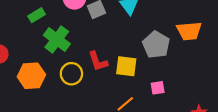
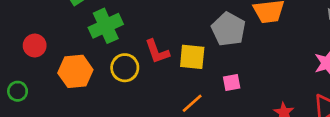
green cross: (57, 39) -> (106, 26), turned 30

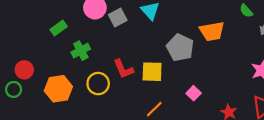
green cross: (106, 26) -> (81, 51), size x0.7
pink square: (232, 83) -> (194, 93), moved, turned -32
green circle: (18, 91) -> (14, 89), moved

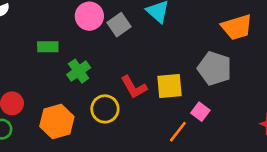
green rectangle: (59, 28) -> (48, 47), turned 42
gray pentagon: (180, 48) -> (215, 68), moved
pink square: (194, 93) -> (200, 112), moved

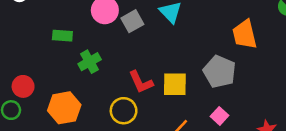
orange trapezoid: (237, 27) -> (245, 34), turned 88
yellow circle: (105, 109) -> (124, 111), moved
pink square: (200, 112) -> (220, 116), moved

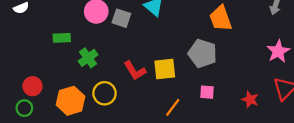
gray square: (132, 21) -> (121, 18), turned -36
yellow circle: (124, 111) -> (104, 93), moved
pink square: (220, 116) -> (207, 92), turned -32

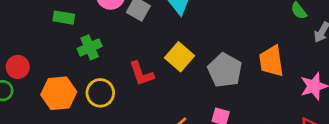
orange trapezoid: (221, 18) -> (271, 61), moved
yellow square: (165, 69) -> (180, 57), moved, turned 35

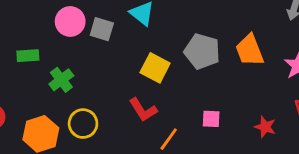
gray pentagon: (225, 70) -> (202, 51), moved
red L-shape: (141, 74) -> (143, 110), moved

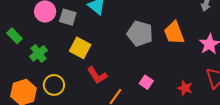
green rectangle: (28, 56) -> (15, 36), turned 49
yellow square: (155, 68) -> (80, 48), moved
pink square: (211, 119) -> (146, 82), turned 32

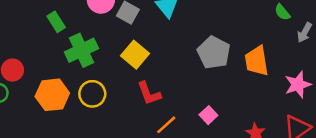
green cross: (39, 53) -> (81, 50), size x1.4

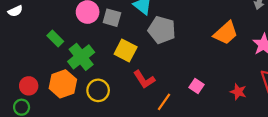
gray pentagon: (214, 53) -> (162, 30), moved
orange trapezoid: (257, 61) -> (226, 33), turned -110
orange hexagon: (52, 95) -> (63, 84), moved

